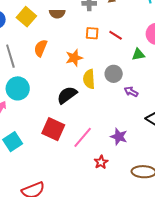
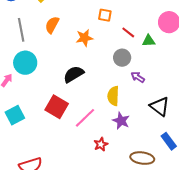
red line: (116, 35) -> (128, 32), moved
yellow semicircle: (89, 79) -> (113, 96), moved

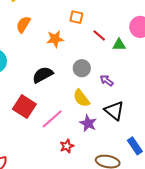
gray circle: (122, 58) -> (82, 68), moved
yellow semicircle: (113, 96) -> (81, 98), turned -42
black triangle: (160, 106) -> (114, 111), moved

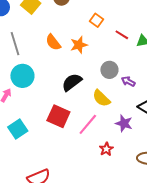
orange square: (76, 17) -> (97, 20), turned 32
orange semicircle: (23, 25) -> (53, 42), moved, turned -60
purple arrow: (107, 81) -> (128, 81), moved
yellow semicircle: (81, 98) -> (101, 98), moved

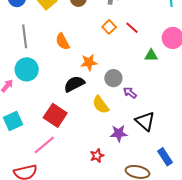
red line: (122, 35) -> (132, 28), moved
orange star: (79, 45) -> (89, 62), moved
purple star: (124, 123) -> (119, 133), turned -30
pink line: (88, 124) -> (44, 145), moved

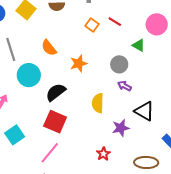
green triangle: (151, 55) -> (139, 45), turned 40
cyan circle: (27, 69) -> (29, 75), moved
gray circle: (113, 78) -> (119, 64), moved
black semicircle: (74, 84) -> (56, 92), moved
yellow semicircle: (101, 105) -> (98, 103), turned 48

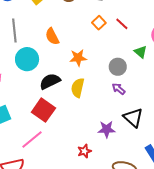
yellow semicircle: (98, 103) -> (78, 88), moved

